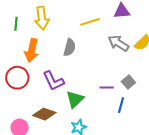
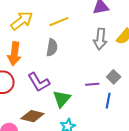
yellow arrow: (42, 18) -> (22, 21), turned -115
yellow line: (90, 22) -> (59, 22), moved
gray arrow: (118, 43) -> (100, 39), turned -110

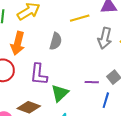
yellow line: (59, 22) -> (80, 18), moved
purple L-shape: (39, 82) -> (39, 74), turned 30

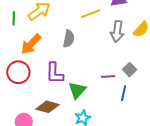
orange arrow: (18, 43) -> (31, 44), turned 35

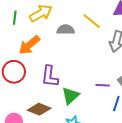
yellow line: (91, 14) -> (92, 21), turned 54
gray semicircle: (69, 39) -> (66, 30), moved, turned -108

